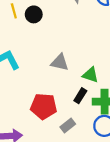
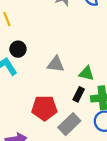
black circle: (34, 14) -> (18, 49), moved
gray rectangle: (68, 125) -> (69, 124), size x1.5

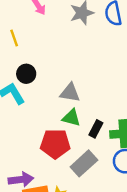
green triangle: (86, 73) -> (71, 118), moved

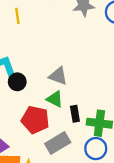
black circle: (26, 74) -> (17, 82), moved
black rectangle: (96, 129) -> (75, 114), turned -49

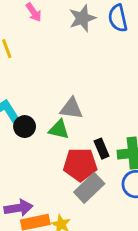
green triangle: (55, 99) -> (59, 129), moved
red pentagon: (35, 120) -> (80, 165), moved

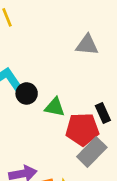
gray triangle: (71, 108) -> (87, 45), moved
green triangle: (59, 129) -> (55, 107), moved

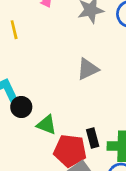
gray triangle: (87, 45) -> (88, 69), turned -40

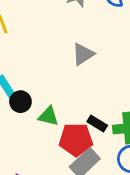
black rectangle: (93, 138) -> (97, 124), turned -36

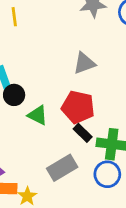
red pentagon: (76, 139) -> (78, 107), moved

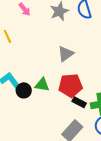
green triangle: (38, 115) -> (42, 85), moved

